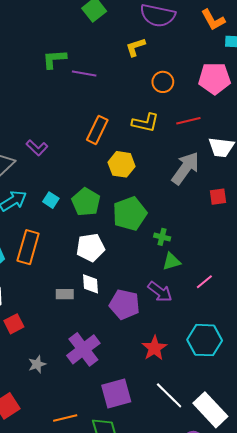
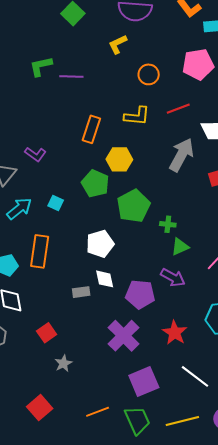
green pentagon: (86, 202) -> (95, 183), moved
red square: (14, 324) -> (47, 333), moved
purple cross: (83, 349) -> (124, 336), moved

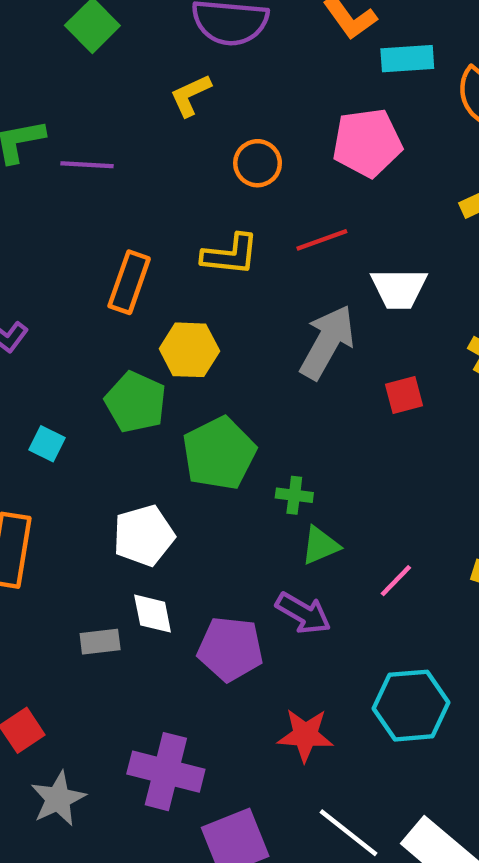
red star: (175, 333) -> (305, 735), turned -30
purple cross: (124, 336) -> (166, 772), moved, turned -32
gray star: (63, 363) -> (58, 799), size x1.4

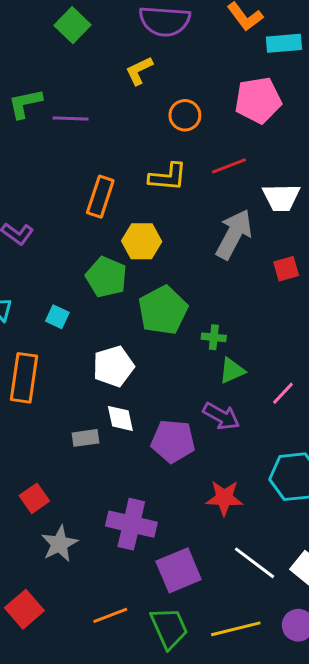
cyan square: (47, 444) -> (57, 317), moved

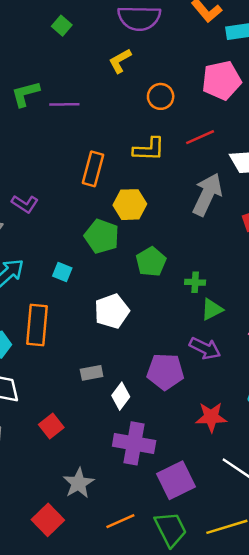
green square: (73, 25) -> (62, 26), size x0.7
green pentagon: (163, 310) -> (151, 262), size x0.7
white diamond: (120, 418) -> (121, 396), moved, turned 52
gray star: (59, 544) -> (79, 483), moved

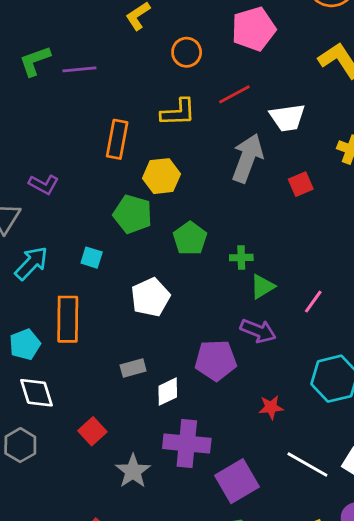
white diamond: (121, 396) -> (168, 392), turned 32
red star: (211, 417) -> (271, 407), size x0.7
gray star: (79, 483) -> (133, 471), moved

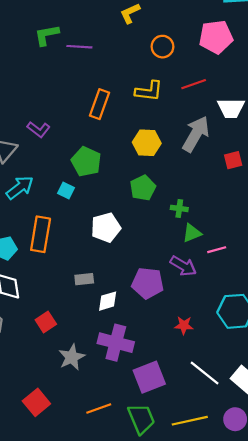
yellow hexagon: (162, 176) -> (147, 143), moved
green pentagon: (133, 214) -> (86, 162), moved
pink line: (313, 302) -> (217, 250), moved, turned 30

